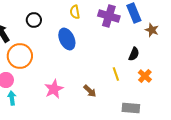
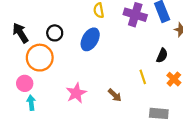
black circle: (34, 20) -> (55, 33), moved
blue ellipse: (67, 39) -> (90, 39), turned 55

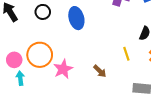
blue ellipse: (90, 39) -> (76, 18), turned -45
orange circle: (40, 58) -> (40, 55), moved

